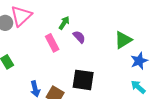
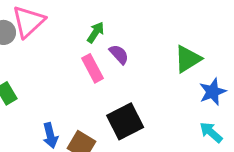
pink rectangle: (52, 43) -> (92, 68), moved
black square: (83, 80) -> (125, 121), turned -35

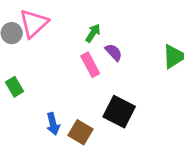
black square: (125, 121) -> (119, 112), turned -36

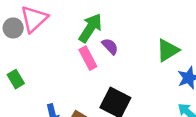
green arrow: (93, 33) -> (90, 28), size x1.6

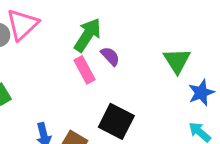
green triangle: (168, 50) -> (177, 61), turned -30

